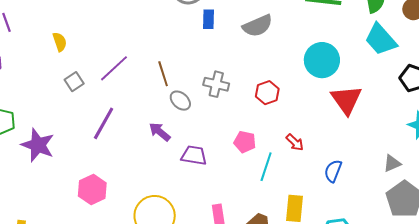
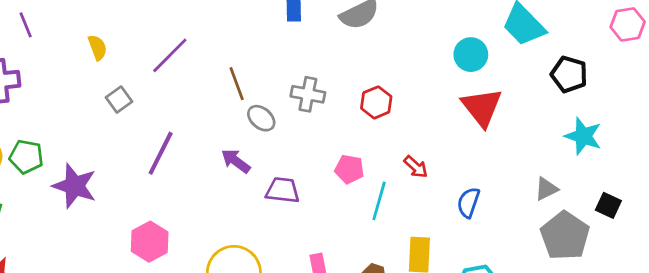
cyan circle: (322, 60) -> (471, 55), moved, size x0.7
purple line: (114, 68) -> (170, 55), moved

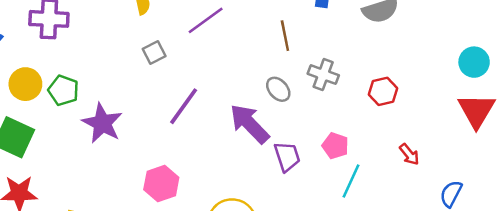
brown line: (237, 84) -> (285, 36), moved
purple arrow: (236, 161) -> (249, 124), size x1.6
pink pentagon: (349, 169) -> (335, 146), moved
purple trapezoid: (283, 190) -> (287, 157), turned 56
cyan line: (379, 201) -> (351, 181), moved

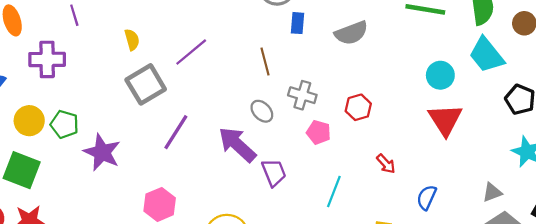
gray square: (154, 53) -> (146, 84), size x1.8
pink pentagon: (335, 146) -> (319, 132), moved

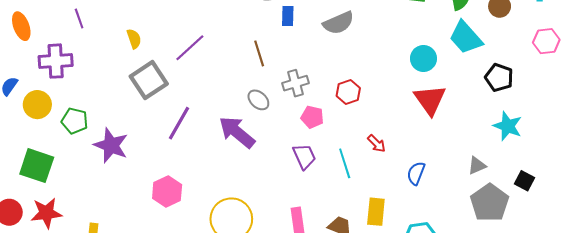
gray cross: (302, 95) -> (296, 83), turned -30
yellow circle: (29, 121) -> (37, 105), moved
purple trapezoid: (274, 173) -> (304, 156), moved
cyan line: (334, 192) -> (345, 163), moved, turned -36

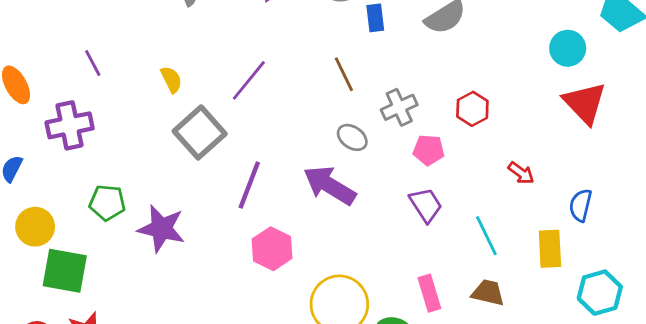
yellow circle: (37, 105) -> (35, 227), moved
cyan line: (345, 163) -> (486, 236), moved
pink hexagon: (167, 191) -> (272, 249), moved
yellow rectangle: (376, 212) -> (550, 249), moved

